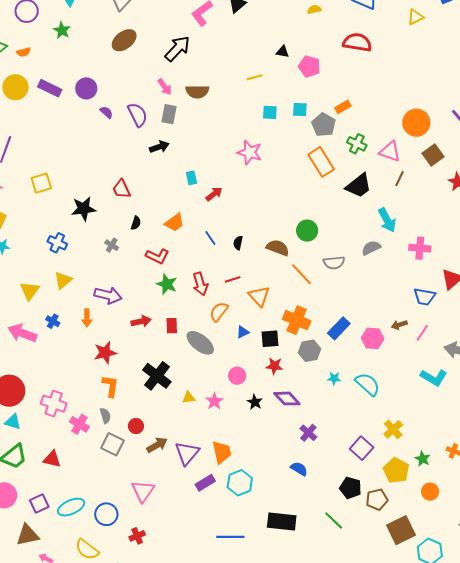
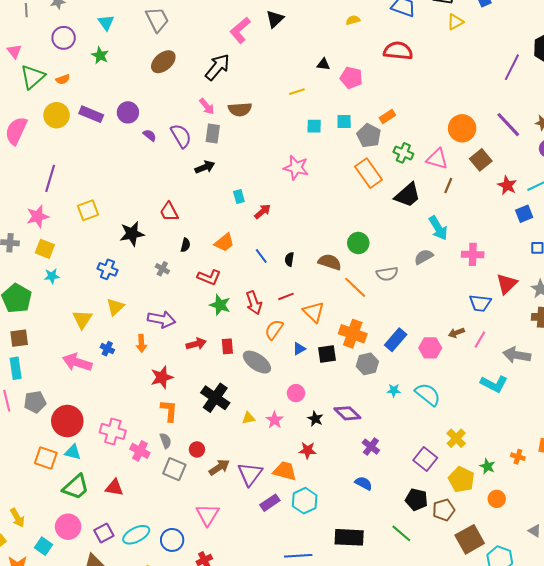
red star: (274, 366) -> (308, 450), moved
orange trapezoid: (222, 452) -> (285, 471), turned -60

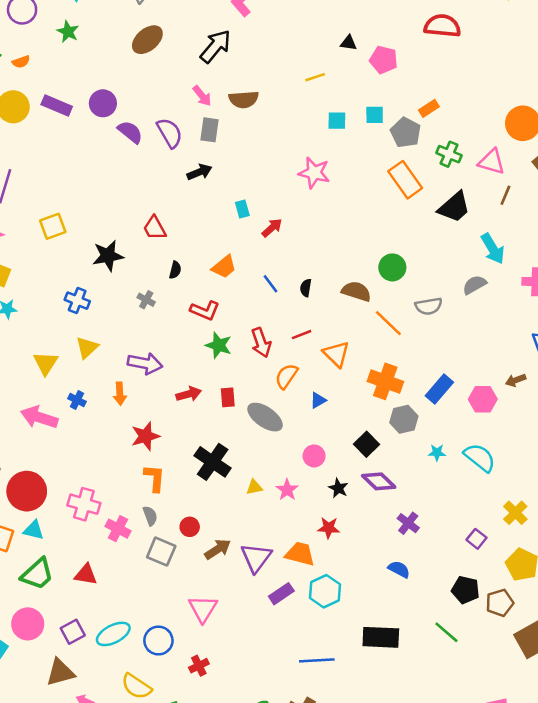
purple semicircle: (150, 135) -> (130, 132), size x1.5
black square: (327, 354) -> (366, 444), moved, turned -36
purple square: (425, 459) -> (477, 539), size x0.7

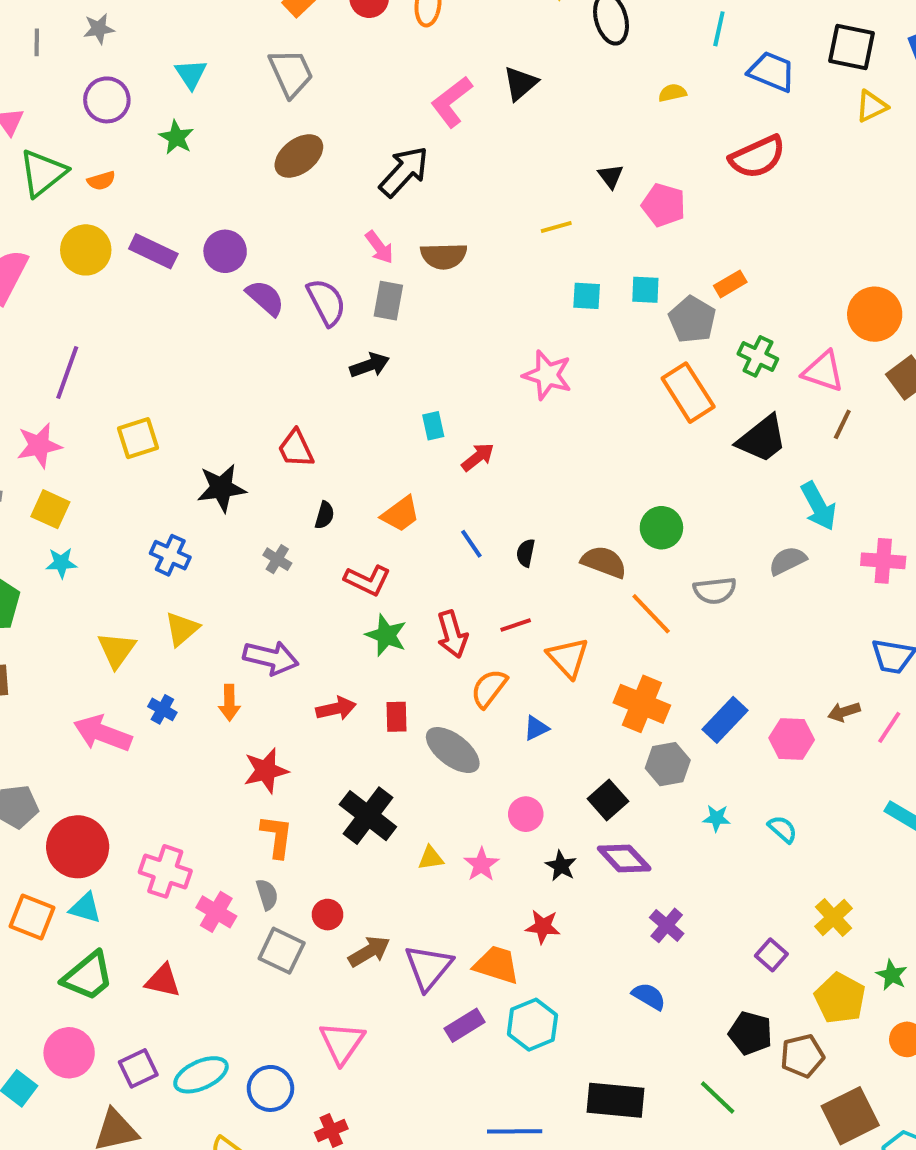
red semicircle: (442, 26) -> (757, 157), turned 147
black triangle: (349, 43) -> (611, 176), turned 42
cyan semicircle: (480, 458) -> (782, 829), size x0.6

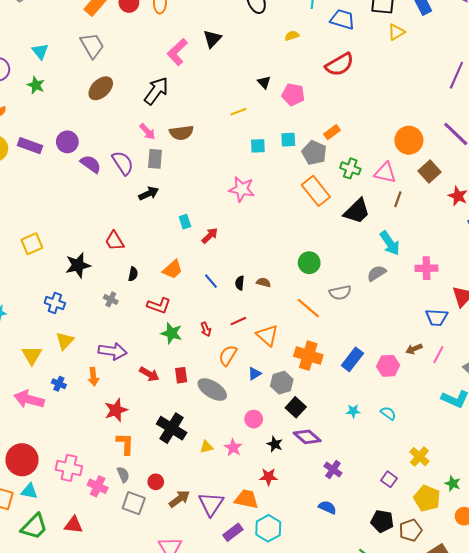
brown semicircle: (604, 562) -> (264, 282), moved, size x0.6
red arrow: (452, 634) -> (206, 329), size x0.6
red arrow: (336, 709) -> (149, 374), turned 48
gray hexagon: (668, 764) -> (282, 383), moved

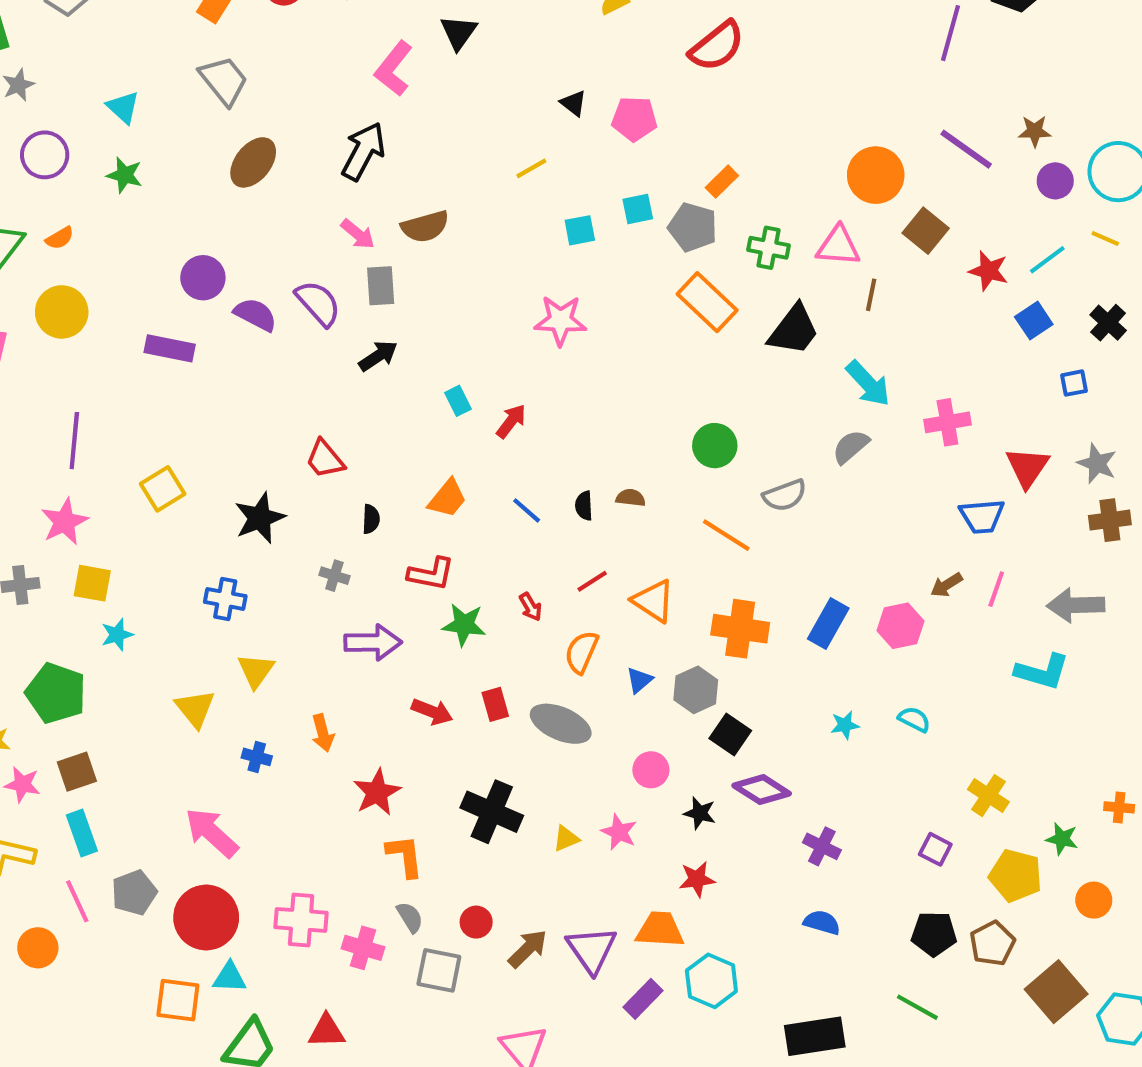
purple rectangle: (30, 146) -> (170, 348), moved
purple arrow: (113, 351) -> (373, 642), moved
pink arrow: (29, 399) -> (212, 833), moved, turned 36

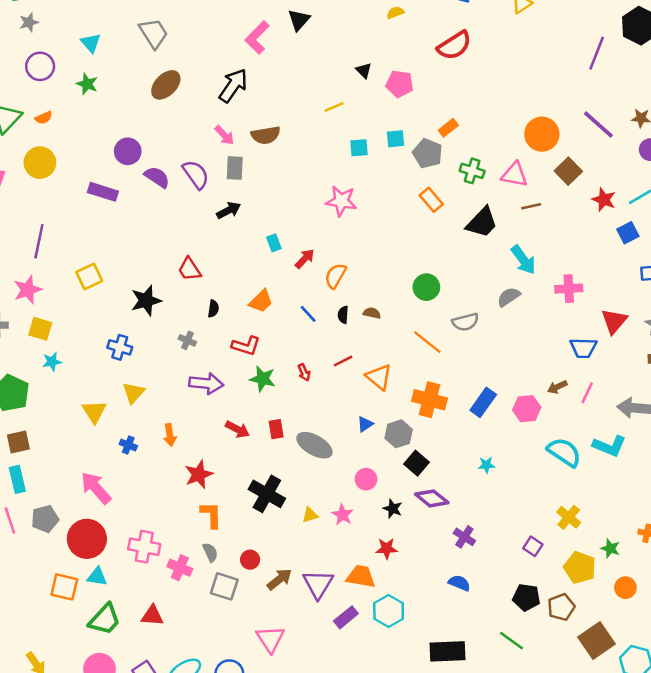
brown line: (871, 295) -> (531, 206), turned 60
orange rectangle: (707, 302) -> (431, 200), size x0.7
orange semicircle: (582, 652) -> (335, 276), moved
cyan semicircle: (914, 719) -> (564, 452), moved, size x1.8

